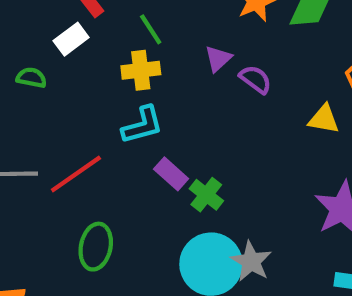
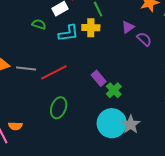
cyan L-shape: (142, 125) -> (68, 33), moved

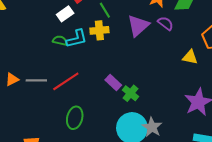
green semicircle: (39, 24) -> (60, 40), moved
purple triangle: (128, 27) -> (138, 26), size x1.6
purple semicircle: (144, 39) -> (165, 23), moved

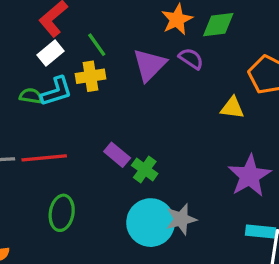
white rectangle: (65, 14) -> (51, 53), moved
red line: (66, 81) -> (44, 158), turned 32
gray star: (152, 127) -> (181, 219), turned 30

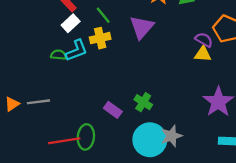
purple semicircle: (191, 59) -> (204, 40), moved
purple rectangle: (117, 155) -> (113, 110), moved
red line: (44, 158) -> (64, 141), moved

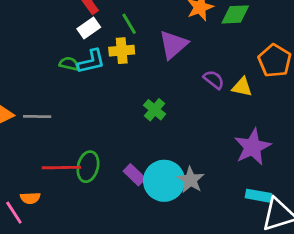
purple semicircle: (204, 40) -> (214, 80), moved
green cross: (143, 102) -> (155, 110), moved
purple rectangle: (113, 110) -> (134, 175), moved
gray star: (171, 136) -> (191, 180), turned -30

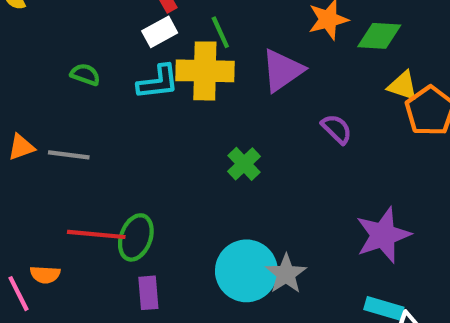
yellow cross: (122, 51) -> (205, 71), size x1.5
green semicircle: (69, 64) -> (85, 74), moved
yellow triangle: (242, 87) -> (403, 86), moved
purple rectangle: (134, 175) -> (148, 293), moved, turned 35

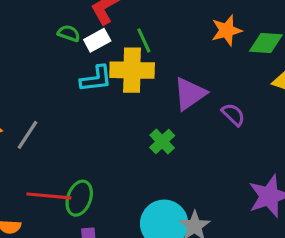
purple triangle: (282, 70) -> (190, 94), moved
green semicircle: (85, 74) -> (69, 33), moved
gray line: (69, 155) -> (28, 135), turned -64

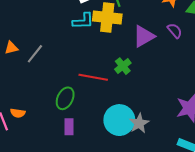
purple semicircle: (233, 115) -> (175, 31), moved
red line: (49, 196) -> (93, 77), moved

